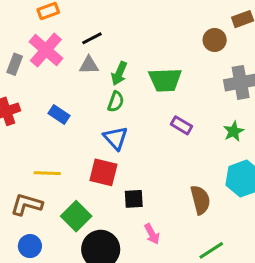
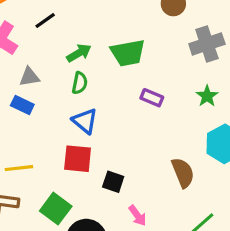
gray triangle: (89, 65) -> (29, 77), moved
green arrow: (119, 73) -> (79, 53), turned -135
black square: (134, 199) -> (113, 182), turned 30

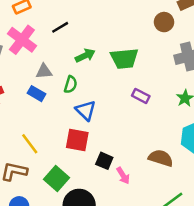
green semicircle: (80, 83) -> (71, 85), moved
yellow line: (19, 168) -> (30, 144), turned 55
brown semicircle: (183, 173) -> (161, 158), turned -55
pink arrow: (137, 216) -> (123, 176), moved

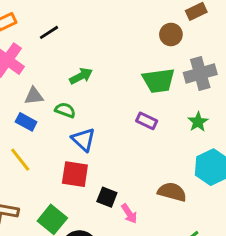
black line: (60, 27) -> (49, 32), moved
green trapezoid: (124, 59) -> (159, 81), moved
green semicircle: (71, 85) -> (65, 110), turned -84
yellow line: (30, 144) -> (20, 160), moved

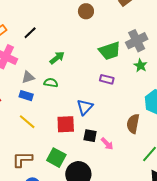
brown circle: (171, 34) -> (86, 11), moved
green star: (198, 122) -> (140, 65), moved
blue triangle: (83, 139) -> (85, 107), moved, turned 42
brown semicircle: (172, 192) -> (133, 124), turned -84

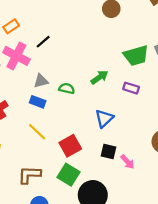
black line: (30, 33) -> (43, 42), moved
green arrow: (57, 58) -> (99, 77), moved
red square: (66, 124) -> (70, 146), moved, turned -30

